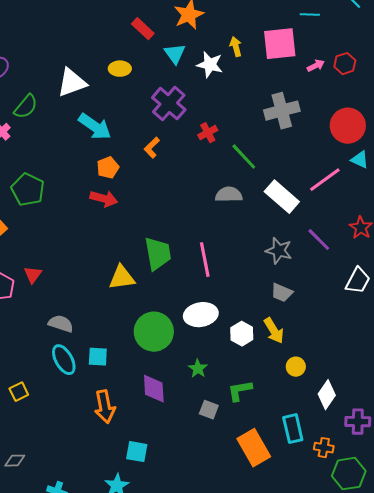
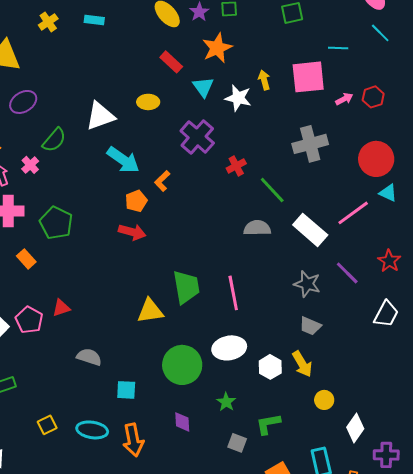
orange L-shape: (152, 148) -> (162, 181), moved
red triangle: (33, 275) -> (61, 308), turned 36
cyan ellipse: (64, 360) -> (92, 430), moved, turned -52
purple diamond: (154, 389) -> (182, 422), size x0.7

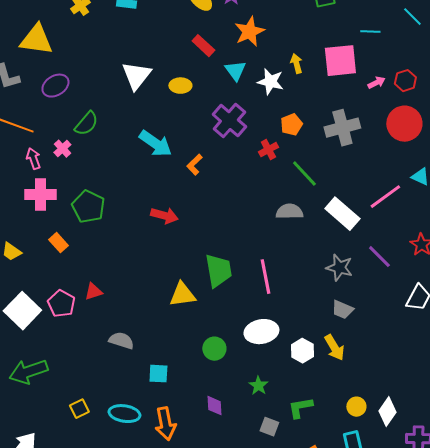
white triangle: (100, 116) -> (136, 76), moved, turned -32
red circle: (376, 159) -> (404, 124), moved
orange pentagon: (136, 201) -> (291, 125), moved
green circle: (182, 365) -> (214, 349), size x0.6
yellow circle: (324, 400) -> (356, 407), moved

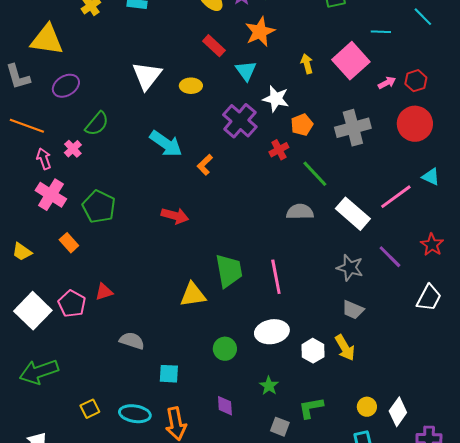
pink square: (340, 61) -> (351, 61), turned -36
white star: (270, 82) -> (276, 99), moved
pink cross: (40, 195) -> (51, 195), turned 32

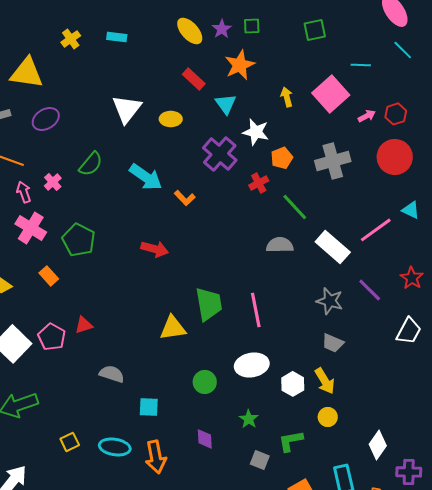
green semicircle: (97, 124) -> (91, 164), moved
orange L-shape: (205, 165) -> (185, 198), turned -90
yellow circle: (367, 407) -> (328, 417), moved

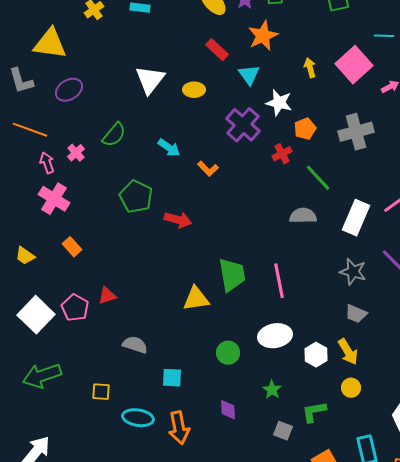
cyan arrow: (146, 177) -> (169, 148), size x0.7
green pentagon: (79, 240) -> (136, 197), moved
white rectangle: (333, 247) -> (356, 218), turned 72
yellow square: (70, 442) -> (101, 392), moved, turned 30

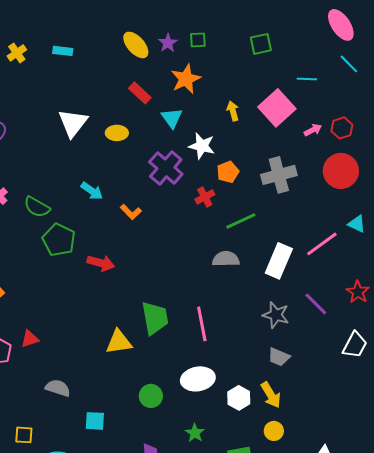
green semicircle: (114, 135) -> (37, 207), moved, turned 80
green line: (318, 178) -> (241, 221), turned -72

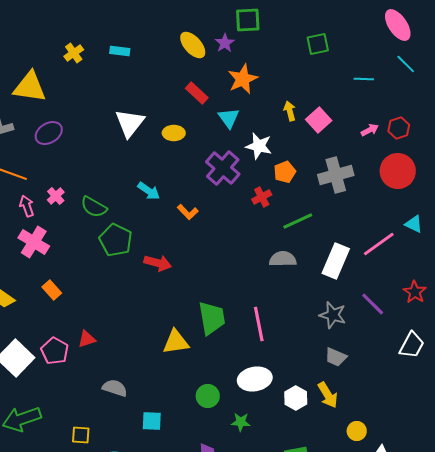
green square: (198, 40) -> (248, 20), moved, size x1.5
pink square: (277, 108) -> (319, 120), moved, size x0.7
yellow circle: (274, 431) -> (357, 431), moved
green star: (195, 433) -> (241, 422), moved, turned -30

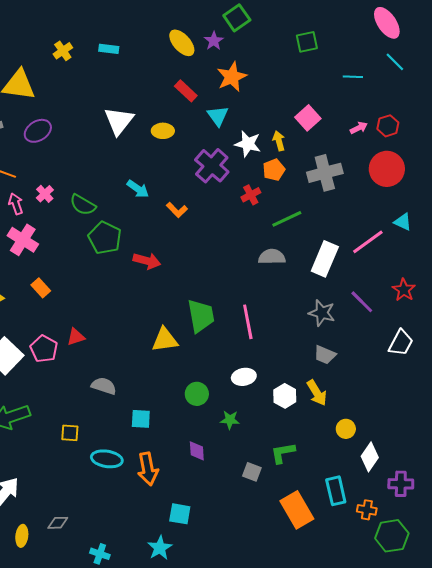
green square: (248, 20) -> (237, 18), turned -32
yellow arrow: (290, 111) -> (279, 141), moved
white ellipse: (255, 379) -> (244, 377), size x0.7

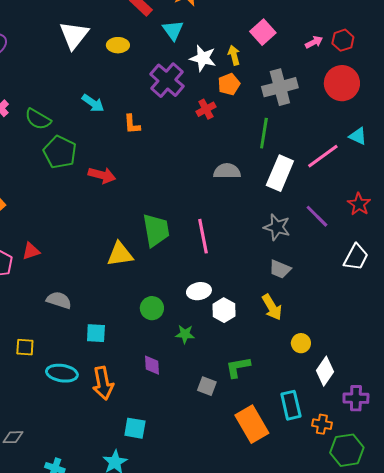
orange L-shape: (177, 210) -> (132, 124), turned 40
green line: (287, 219) -> (264, 133), moved, turned -56
white hexagon: (285, 396) -> (224, 310), moved

